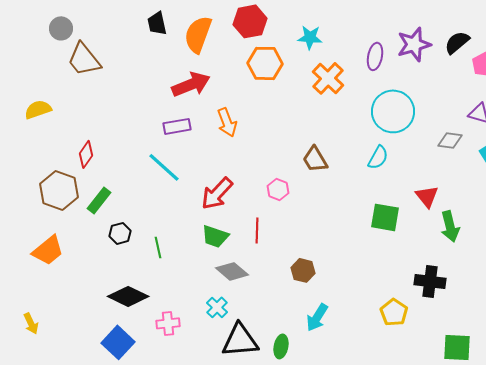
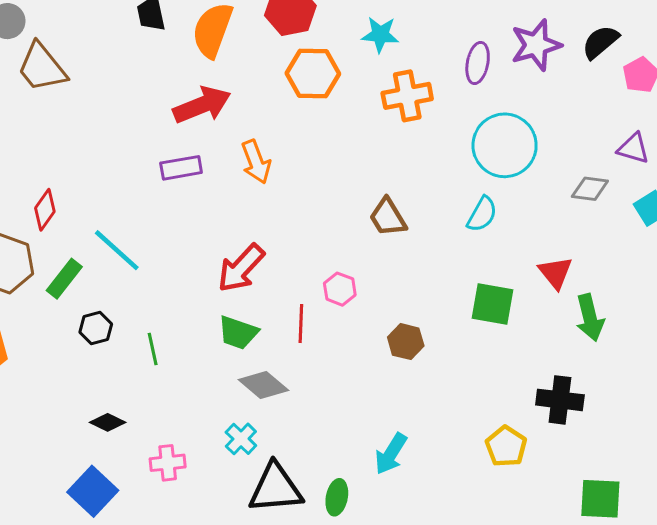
orange cross: (328, 78) -> (407, 96), turned 36
cyan line: (164, 167) -> (117, 250), moved
pink hexagon: (278, 189) -> (340, 289), moved
brown hexagon: (303, 270) -> (406, 342), moved
black diamond: (128, 296) -> (108, 422), size x0.6

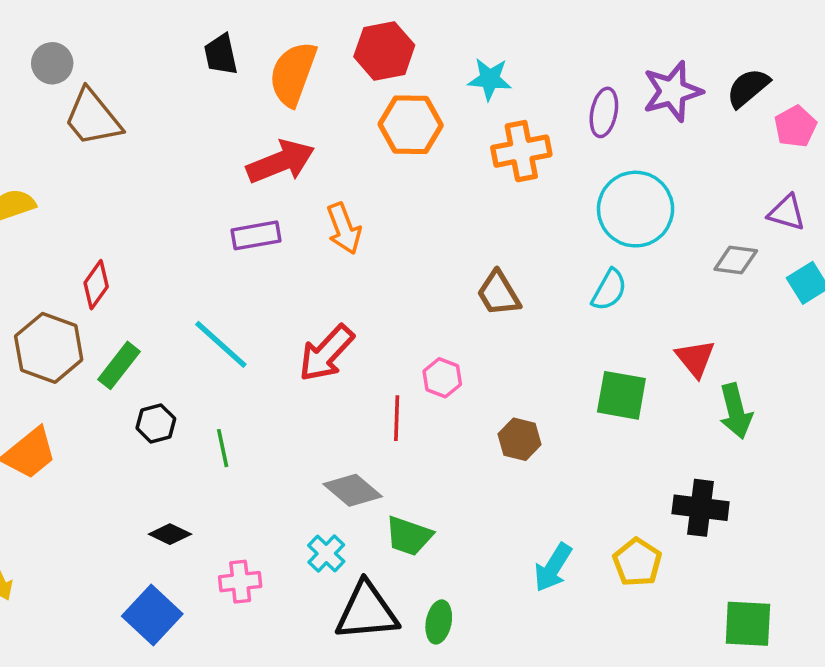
cyan line: (117, 250) -> (221, 344), moved
green trapezoid: (238, 333) -> (409, 536), moved
cyan arrow: (391, 454) -> (553, 568), moved

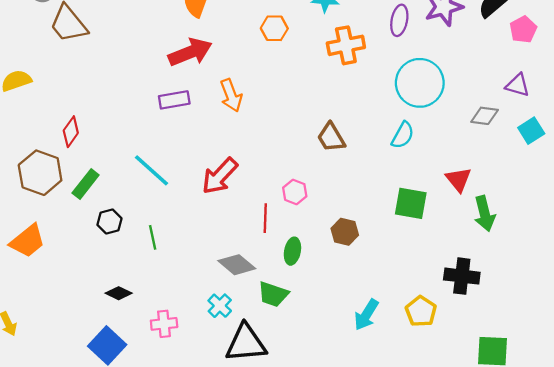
orange hexagon: (411, 125) -> (274, 28), size x0.7
green ellipse: (439, 622) -> (292, 251), moved

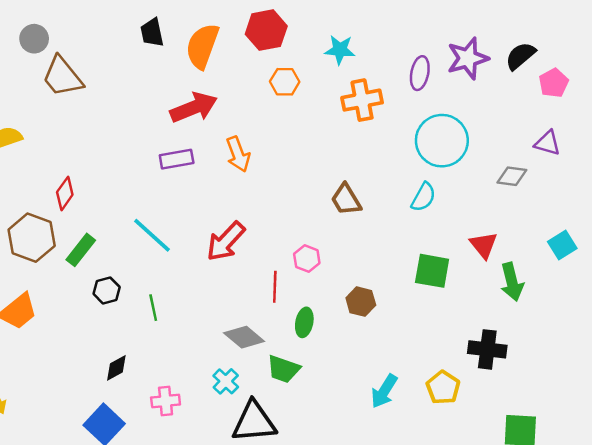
cyan square: (531, 131) -> (562, 245), moved
black diamond: (119, 293) -> (116, 368), turned -55

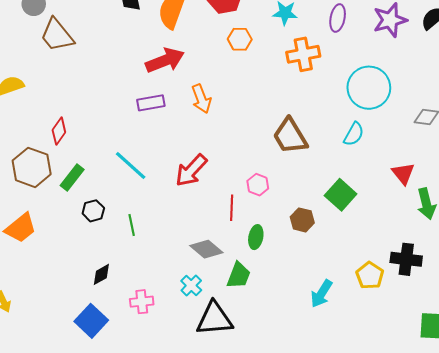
purple ellipse: (420, 73) -> (338, 18), moved
brown trapezoid: (346, 200) -> (290, 136), size x1.4
green square: (432, 271) -> (341, 195), moved, turned 32
green trapezoid: (283, 369) -> (239, 275), turned -88
yellow pentagon: (443, 387) -> (370, 275), moved

